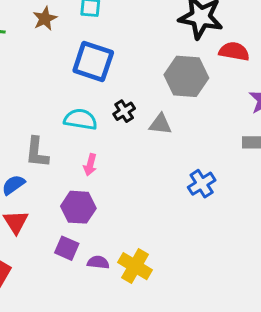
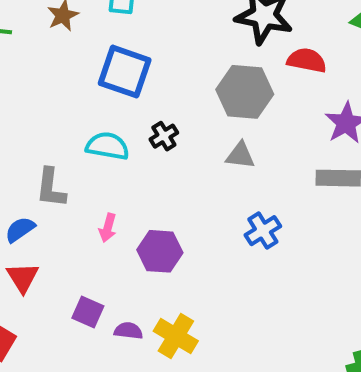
gray triangle: (160, 124) -> (240, 155), moved
pink arrow: (90, 165) -> (108, 228), moved
purple hexagon: (78, 207) -> (160, 251), moved

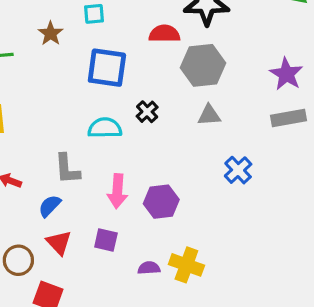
red semicircle: (307, 60) -> (164, 34), moved
pink arrow: (108, 228) -> (117, 191), size x1.5
purple square: (88, 312) -> (106, 240), moved

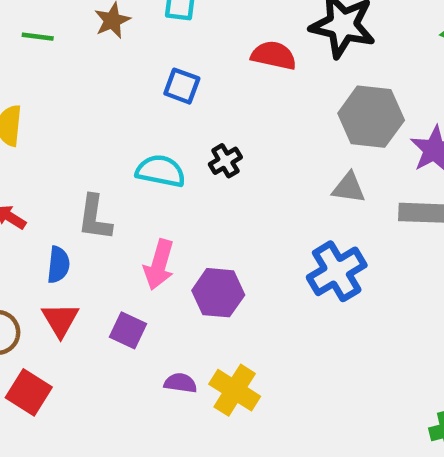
gray hexagon: (203, 65) -> (371, 117), moved
blue square: (107, 68) -> (182, 86), size x0.6
gray triangle: (209, 115) -> (349, 188), moved
blue cross: (238, 170) -> (337, 271), size x1.4
blue semicircle: (50, 206) -> (58, 265), turned 130

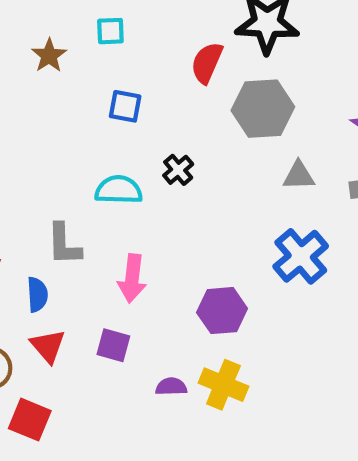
red semicircle: (274, 55) -> (207, 63), turned -69
gray hexagon: (371, 117) -> (263, 109), moved
purple hexagon: (218, 293) -> (222, 311), moved

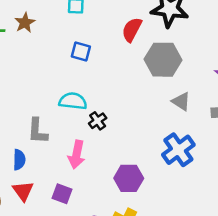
brown star: (49, 56) -> (25, 23), moved
black cross: (178, 170) -> (98, 121), moved
gray triangle: (299, 176) -> (181, 101), turned 30

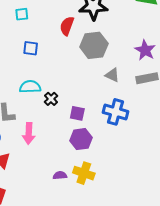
blue cross: (178, 150) -> (115, 112), turned -30
pink arrow: (77, 155) -> (29, 133), moved
purple square: (62, 194) -> (77, 113), moved

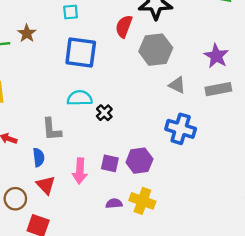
blue square: (31, 48) -> (81, 52), size x1.8
purple square: (77, 113) -> (110, 163), moved
pink arrow: (29, 133) -> (80, 171), moved

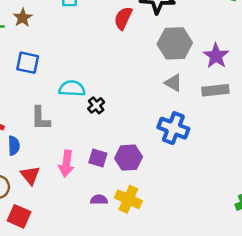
gray hexagon: (156, 50) -> (175, 43), moved
blue square: (81, 52) -> (28, 63), moved, size x0.7
blue semicircle: (39, 157) -> (14, 146), moved

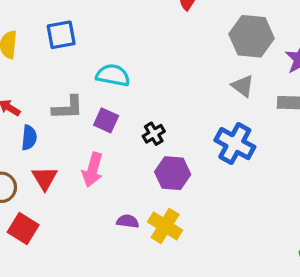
blue square: (28, 63) -> (61, 35), turned -30
black cross: (96, 105) -> (154, 134), moved
gray L-shape: (41, 118) -> (68, 108), turned -100
purple square: (98, 158) -> (106, 120), moved

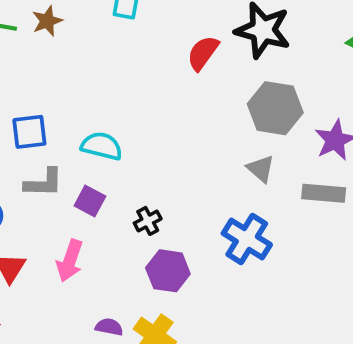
blue square: (61, 35) -> (29, 132), moved

